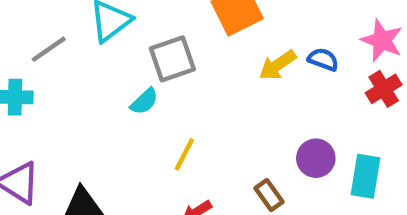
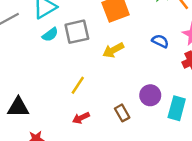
yellow arrow: (278, 65) -> (113, 50), moved
cyan semicircle: (144, 101) -> (50, 35), moved

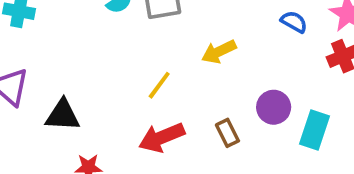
yellow arrow: (113, 50) -> (219, 52), moved
red arrow: (81, 118) -> (162, 137), size x1.6

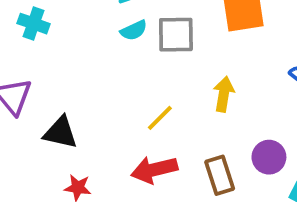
yellow arrow: (219, 52) -> (224, 94), turned 116
brown rectangle: (227, 133) -> (220, 175), size x1.4

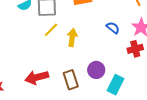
yellow line: (160, 118) -> (51, 30), moved

